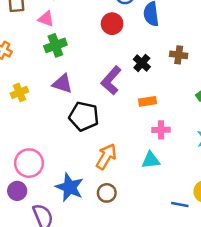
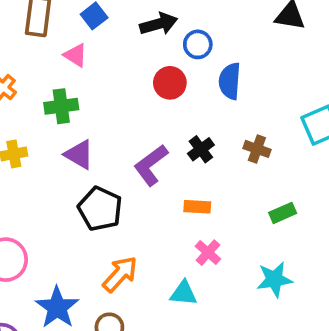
green cross: (55, 45) -> (61, 106), moved
pink cross: (161, 130) -> (208, 253), turned 30

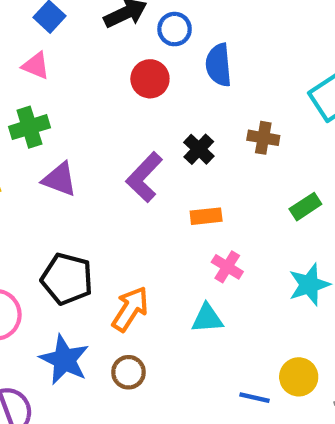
black pentagon: (100, 209) -> (67, 279), moved

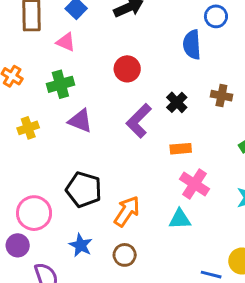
blue circle: (175, 29) -> (216, 16), moved
red circle: (150, 79) -> (127, 69), moved
pink cross: (227, 267) -> (194, 184), size x1.4
blue star: (64, 360) -> (81, 245), size x0.7

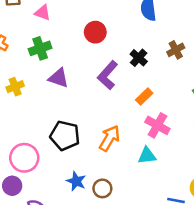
brown cross: (221, 96) -> (176, 50), turned -36
orange rectangle: (181, 149) -> (144, 96), turned -36
orange arrow: (127, 211) -> (110, 138), moved
blue star: (81, 245) -> (76, 181), moved

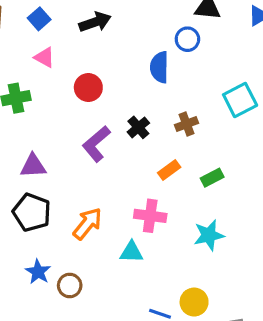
pink triangle: (42, 13) -> (44, 57), moved
purple triangle: (59, 78) -> (33, 166), moved, turned -30
orange rectangle: (144, 96) -> (169, 170), moved
pink cross: (157, 125) -> (150, 216), turned -30

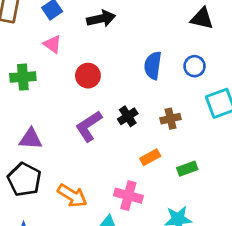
blue circle: (187, 39) -> (195, 66), moved
orange arrow: (87, 224) -> (72, 196), turned 76

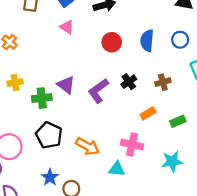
red circle: (88, 76) -> (112, 42), moved
green cross: (23, 77) -> (42, 98), moved
purple triangle: (31, 139) -> (66, 85), moved, turned 36

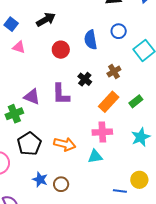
purple L-shape: (98, 91) -> (61, 94), turned -40
orange rectangle: (148, 113) -> (109, 102), size x1.5
black pentagon: (49, 135) -> (29, 144), turned 30

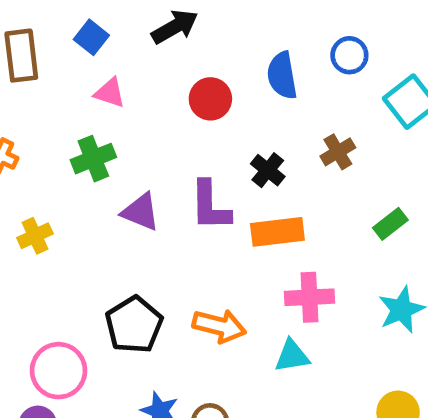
orange rectangle: (109, 102) -> (277, 232), moved, turned 40
green cross: (14, 114) -> (93, 159), moved

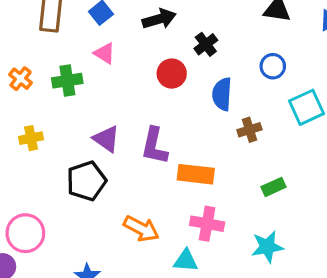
blue semicircle: (282, 76) -> (222, 94), moved
green cross: (93, 159) -> (67, 81), moved
black cross: (268, 170) -> (206, 44), moved
black pentagon: (134, 325) -> (86, 181), moved

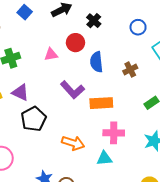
pink triangle: (105, 53) -> (51, 54), moved, turned -32
blue semicircle: (222, 94) -> (96, 62), moved
purple triangle: (106, 139) -> (20, 92), moved
purple L-shape: (154, 146) -> (72, 90), turned -45

